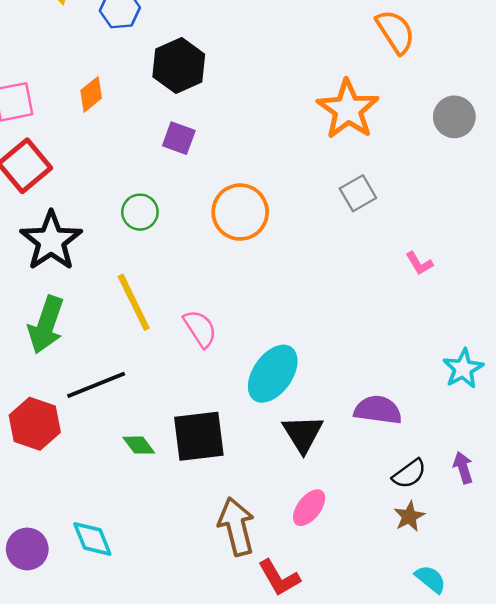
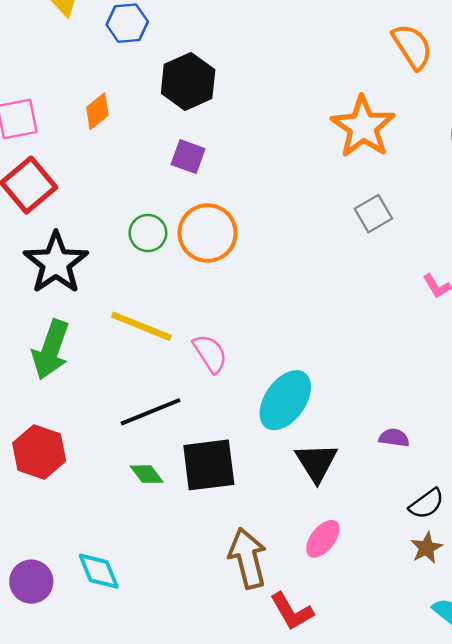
orange circle: (240, 212) -> (208, 233), moved
yellow line: (134, 302) -> (141, 326), turned -42
black line: (96, 385) -> (150, 412), moved
purple semicircle: (378, 410) -> (394, 438), size x0.6

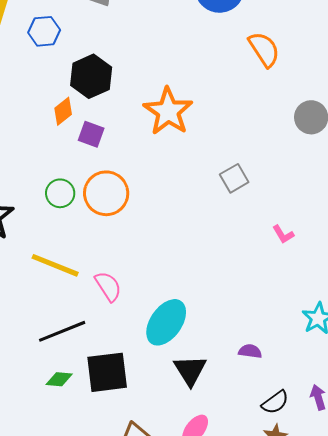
orange diamond: (97, 111) -> (63, 111), moved
orange star: (363, 127) -> (168, 111), moved
green diamond: (147, 474) -> (59, 379), turned -48

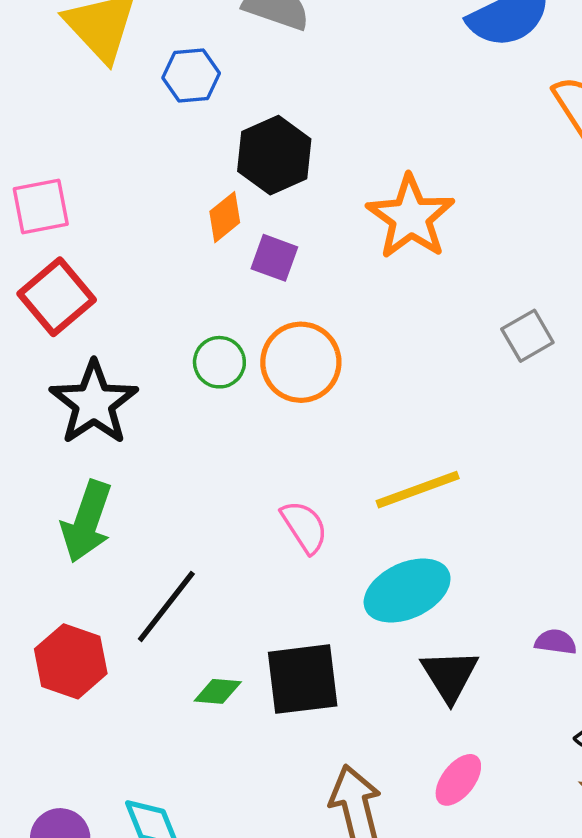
yellow line: (55, 265) -> (418, 490), moved, turned -42
cyan ellipse: (166, 322) -> (407, 591), turned 30
black line: (62, 331) -> (166, 606), moved, turned -30

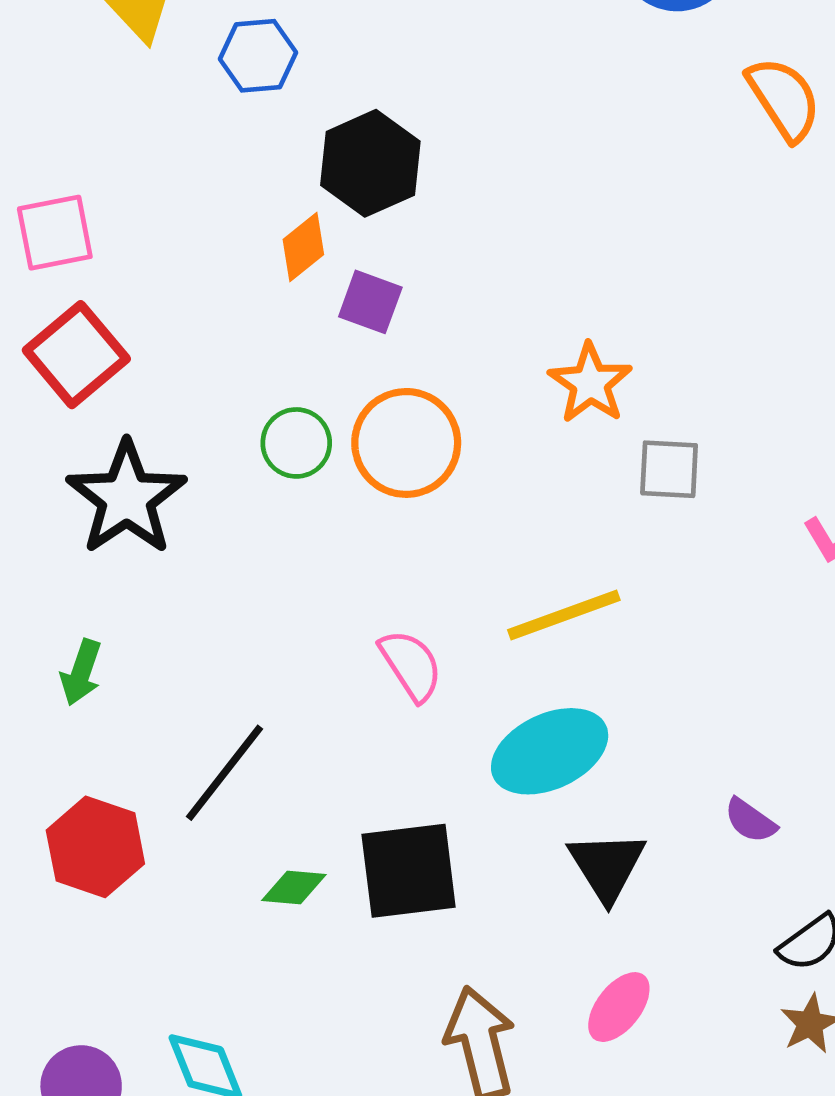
orange star: (411, 217) -> (590, 383), moved, size x0.7
gray square: (527, 336) -> (669, 469), moved, turned 33
green arrow: (87, 522) -> (81, 672), moved, size x0.6
purple semicircle: (556, 642) -> (750, 821), turned -153

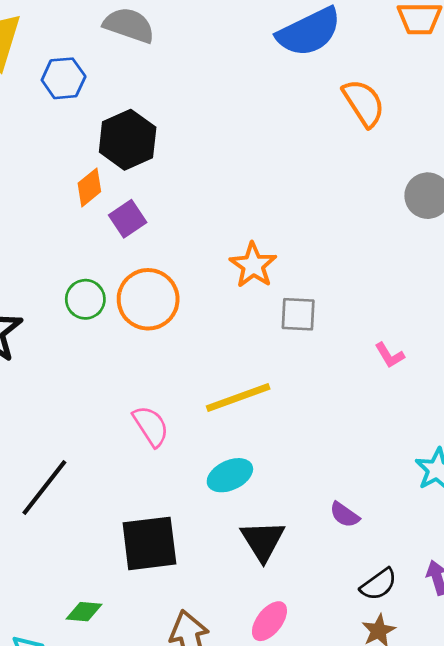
purple square: (370, 302) -> (128, 219), turned 36
cyan ellipse: (550, 751) -> (230, 475), size x0.7
green diamond: (294, 888) -> (84, 612), moved

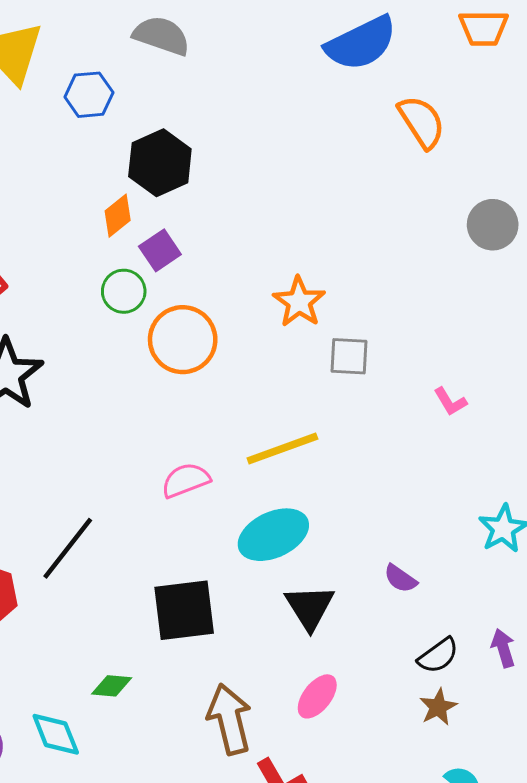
green circle: (85, 299) -> (124, 291), moved
pink semicircle: (151, 426) -> (186, 480), turned -78
cyan ellipse: (230, 475) -> (273, 535), size x1.4

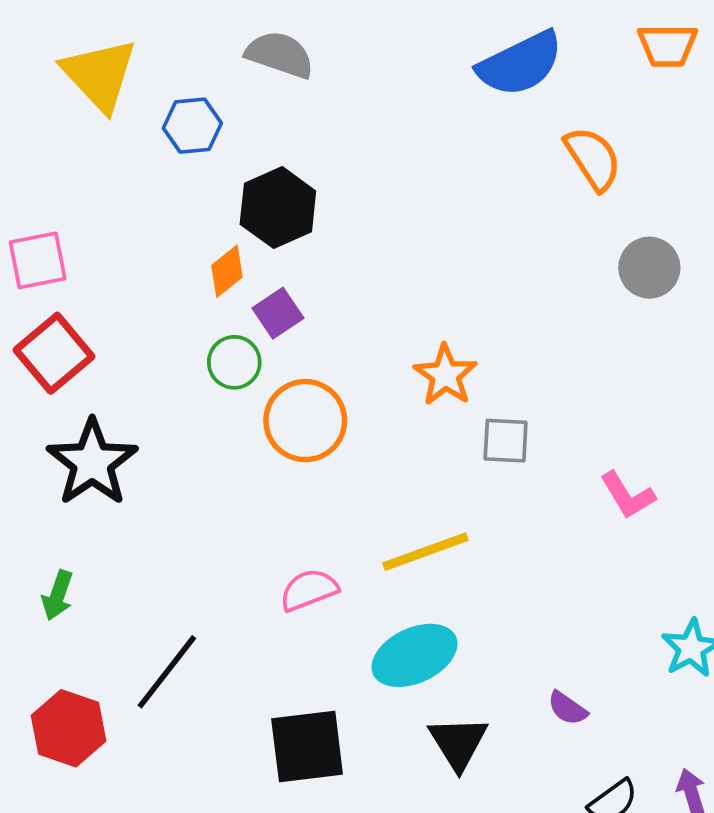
gray circle: (493, 225) -> (649, 268), moved
pink L-shape: (450, 402) -> (628, 495), size x1.4

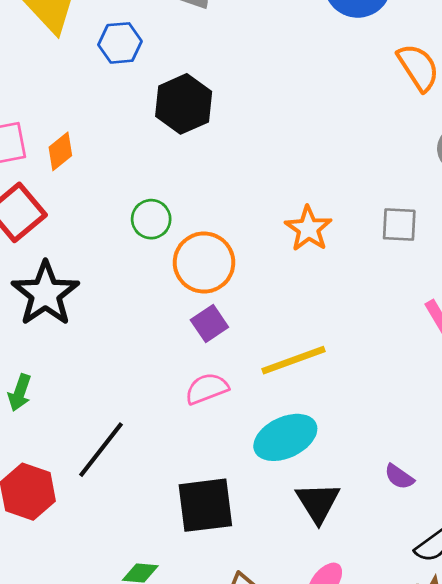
orange diamond: (227, 271) -> (60, 151), moved
purple square: (278, 313) -> (209, 324), moved
gray square: (506, 441) -> (399, 225), moved

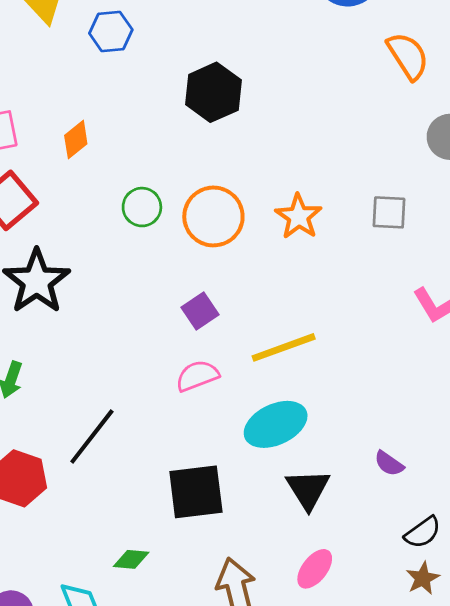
black hexagon: (184, 104) -> (213, 92), moved
orange diamond: (60, 151) -> (76, 140), moved
orange circle: (204, 263) -> (213, 216), moved

